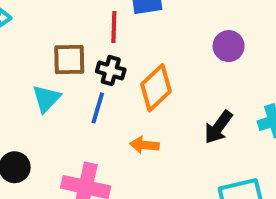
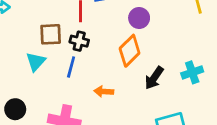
purple circle: (229, 46) -> (139, 18), moved
orange diamond: (156, 88) -> (130, 51), moved

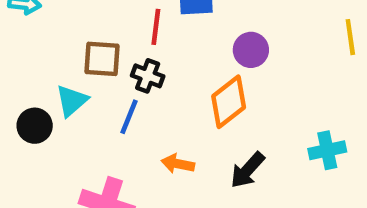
black arrow: (154, 78) -> (248, 170), moved
black circle: (15, 109) -> (35, 126), moved

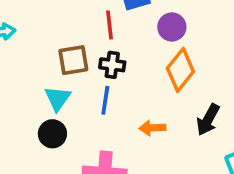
purple circle: (251, 50) -> (172, 27), moved
black circle: (35, 126) -> (52, 134), moved

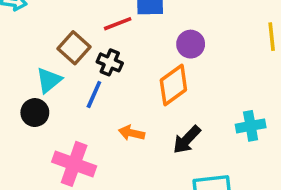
red line: (110, 25) -> (118, 24), turned 60
purple circle: (172, 27) -> (191, 44), moved
brown square: (73, 60) -> (74, 48), turned 36

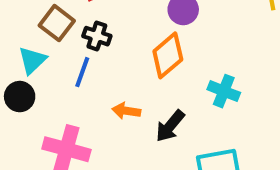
cyan cross: (251, 126) -> (224, 91), moved, turned 36
black arrow: (187, 140) -> (170, 126), moved

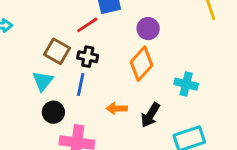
black circle: (20, 97) -> (53, 112), moved

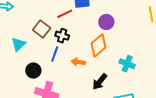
cyan triangle: (43, 81) -> (18, 44), moved
orange arrow: (117, 108) -> (78, 62), moved

